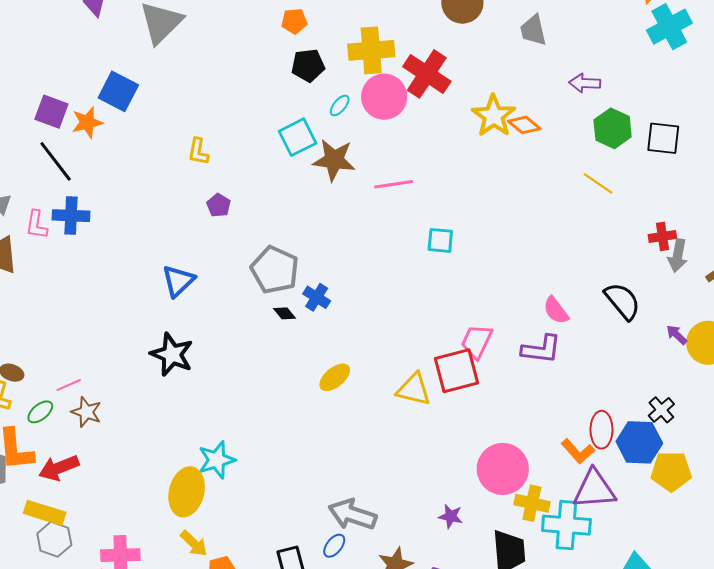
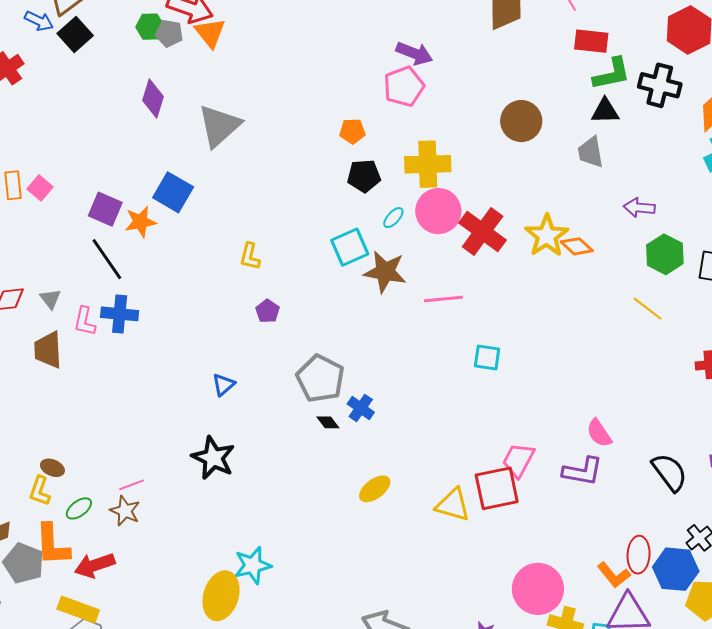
red cross: (427, 74) -> (483, 232), moved
blue triangle: (178, 281) -> (223, 385), size x0.7
black semicircle: (622, 301) -> (670, 472), moved
pink line: (69, 385) -> (132, 485), moved

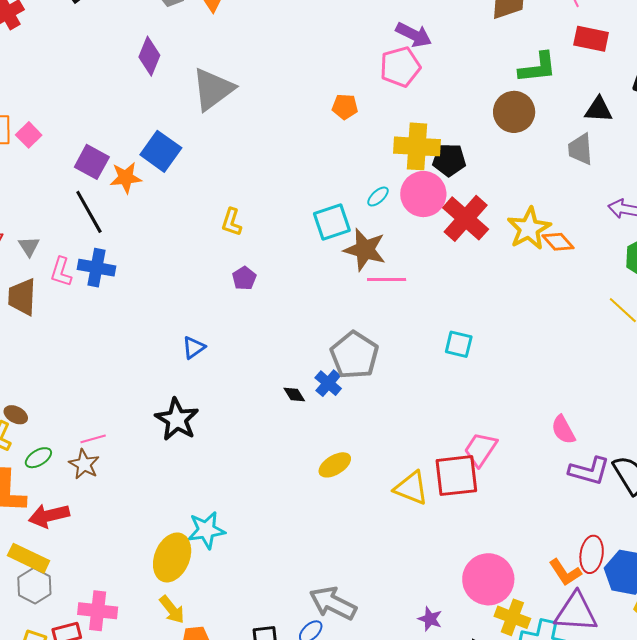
green L-shape: (612, 74) -> (538, 68), moved
black pentagon: (364, 176) -> (449, 160), moved
pink line: (443, 299) -> (387, 279), moved
gray pentagon: (320, 379) -> (354, 355), moved
purple L-shape: (583, 471) -> (589, 471), moved

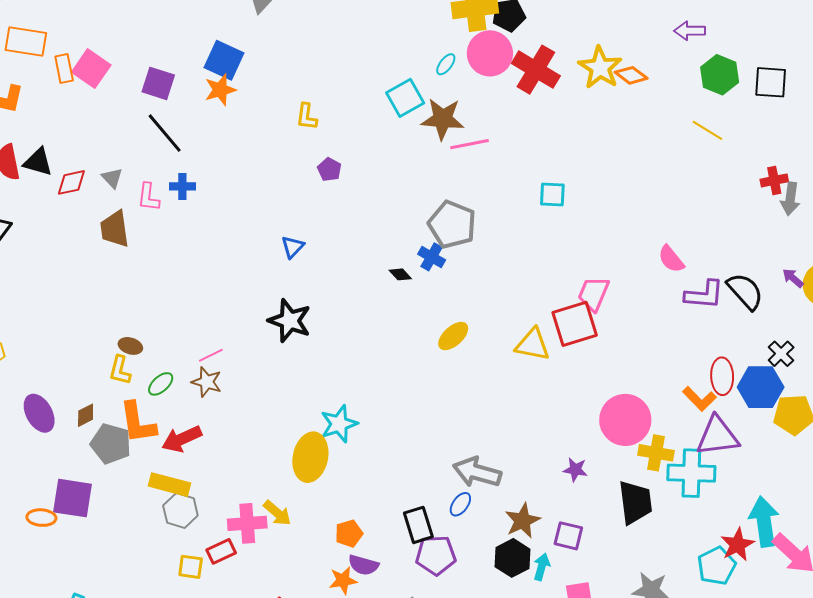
pink square: (29, 135) -> (91, 69), size x1.5
orange star: (126, 178) -> (220, 90), moved
blue cross: (97, 268) -> (182, 186), size x0.7
yellow arrow: (172, 610) -> (277, 513), moved

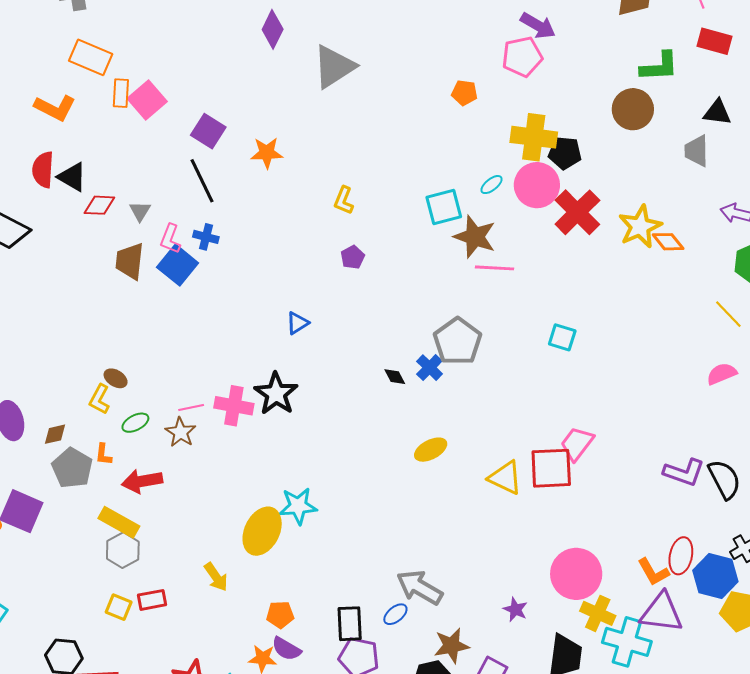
blue square: (224, 60) -> (178, 265), moved
pink semicircle: (671, 259) -> (722, 374), moved, turned 92
orange L-shape: (138, 423) -> (103, 454), size x0.5
pink cross: (247, 523) -> (234, 406), moved

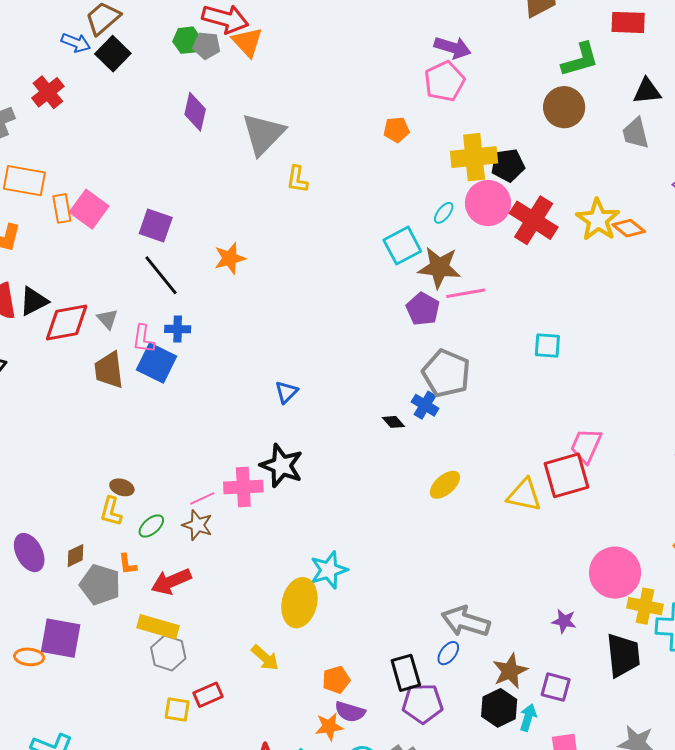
orange star: (267, 153) -> (230, 258), moved
black triangle: (72, 177) -> (34, 301), turned -44
yellow L-shape: (344, 200) -> (297, 179), moved
red diamond: (99, 205) -> (67, 322), size x1.5
purple pentagon: (353, 257) -> (423, 309), moved, size x1.4

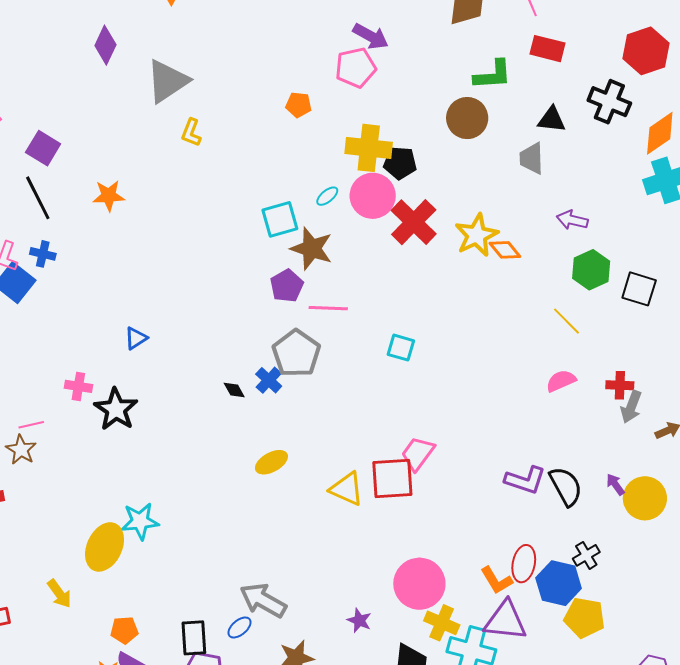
pink line: (466, 293) -> (328, 308), moved
pink cross: (243, 487) -> (78, 386), moved, size x0.7

